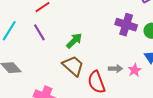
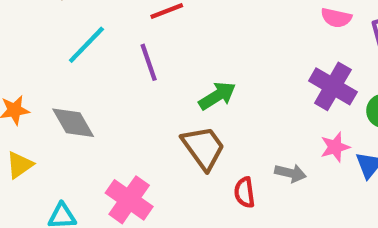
pink star: (135, 70) -> (335, 147), moved
red semicircle: (96, 82) -> (244, 192), size x0.6

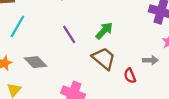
cyan line: (86, 45) -> (17, 26), moved
purple line: (149, 62) -> (69, 34), moved

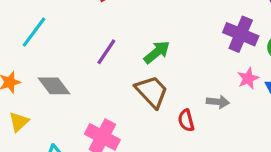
purple line: (69, 34) -> (106, 52), turned 60

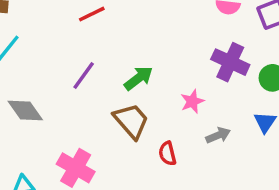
pink star: (248, 78) -> (192, 101), moved
gray arrow: (218, 102) -> (218, 135), moved, turned -30

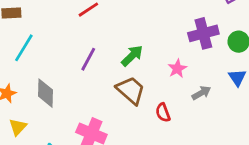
purple cross: (230, 62) -> (203, 33), turned -32
gray diamond: (25, 110) -> (45, 93), turned 44

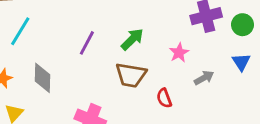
brown trapezoid: (131, 90) -> (131, 75), turned 148

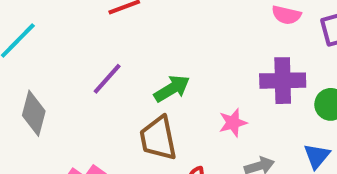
brown trapezoid: (131, 75) -> (158, 138), turned 56

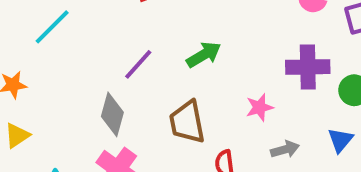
green arrow: (172, 89) -> (204, 55), moved
gray diamond: (34, 113) -> (112, 114), moved

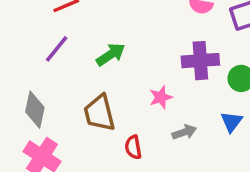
purple line: (138, 64) -> (57, 49), moved

